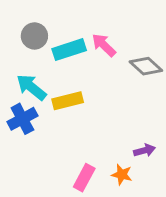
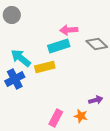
gray circle: (34, 36) -> (12, 15), moved
pink arrow: (104, 45) -> (69, 30), turned -48
cyan rectangle: (69, 50) -> (59, 46), moved

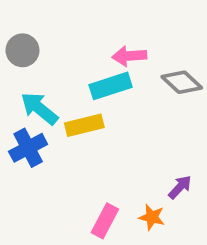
gray circle: (12, 15) -> (22, 50), moved
purple arrow: (96, 100) -> (180, 187), turned -32

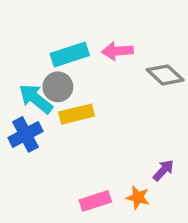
gray circle: (22, 50) -> (58, 87), moved
cyan rectangle: (111, 86) -> (70, 54), moved
pink rectangle: (105, 221) -> (95, 201), turned 44

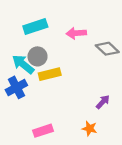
cyan rectangle: (70, 54) -> (35, 27), moved
purple arrow: (163, 170) -> (103, 102), moved
pink rectangle: (95, 201) -> (43, 131), moved

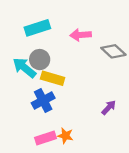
yellow rectangle: (50, 74) -> (53, 78), turned 30
blue cross: (16, 87) -> (43, 101), moved
orange star: (90, 128) -> (65, 136), moved

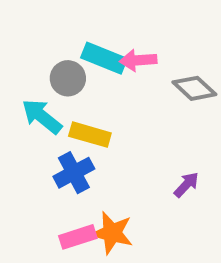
cyan rectangle: (37, 28) -> (104, 58), moved, turned 40
gray circle: (40, 60) -> (68, 78), moved
orange star: (65, 136) -> (112, 233), size x1.5

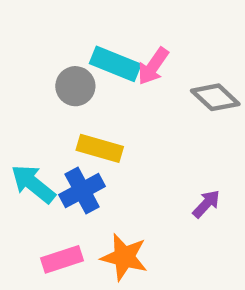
pink arrow: (138, 60) -> (153, 66), turned -51
cyan arrow: (42, 116) -> (33, 184), moved
pink rectangle: (78, 237) -> (62, 259), moved

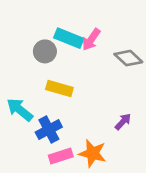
blue cross: (82, 191) -> (49, 130), moved
orange star: (124, 257) -> (93, 153), moved
pink rectangle: (62, 259) -> (61, 156), moved

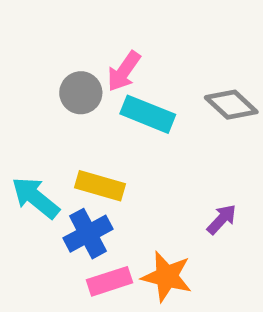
cyan rectangle: (69, 38) -> (148, 114), moved
pink arrow: (91, 39) -> (124, 71), moved
yellow rectangle: (59, 88) -> (100, 186), moved

